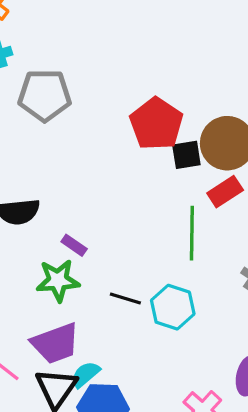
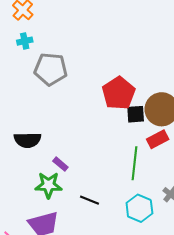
cyan hexagon: (173, 307) -> (139, 208), moved

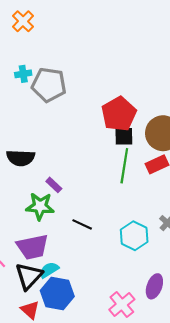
cyan cross: (25, 41) -> (23, 74), moved
black square: (136, 114) -> (124, 136), moved
green line: (134, 163) -> (124, 166), moved

